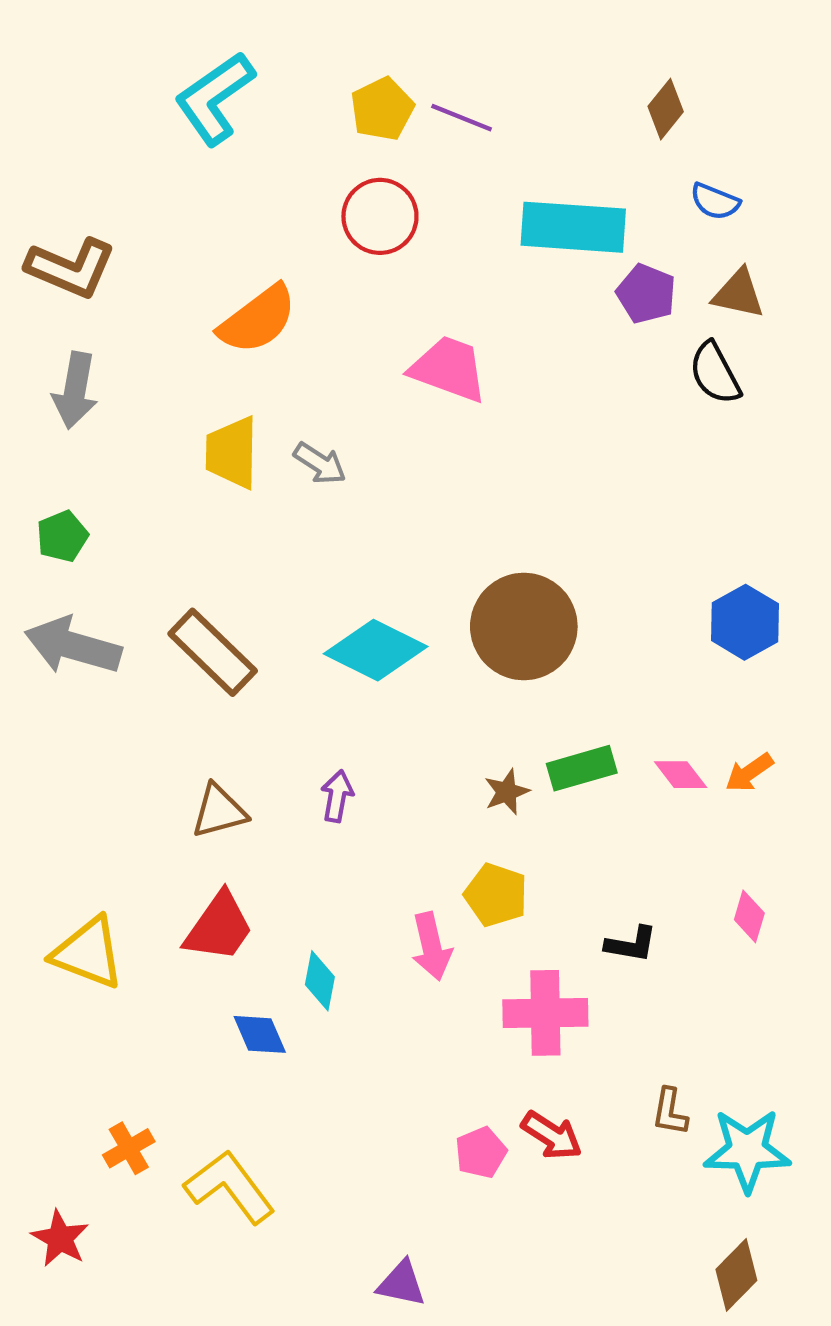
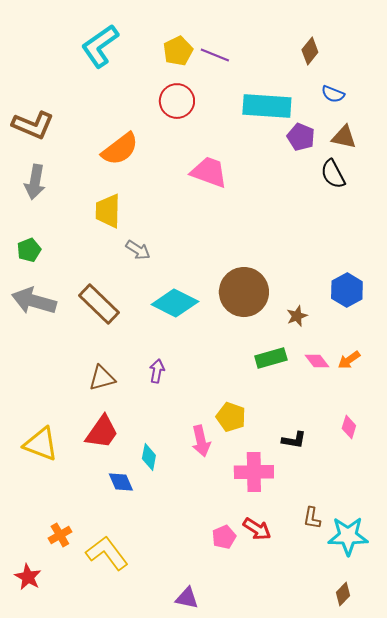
gray arrow: (320, 463) -> (138, 250), moved
brown star: (507, 792) -> (297, 316), moved
brown diamond: (736, 1275) -> (343, 594), size x0.7

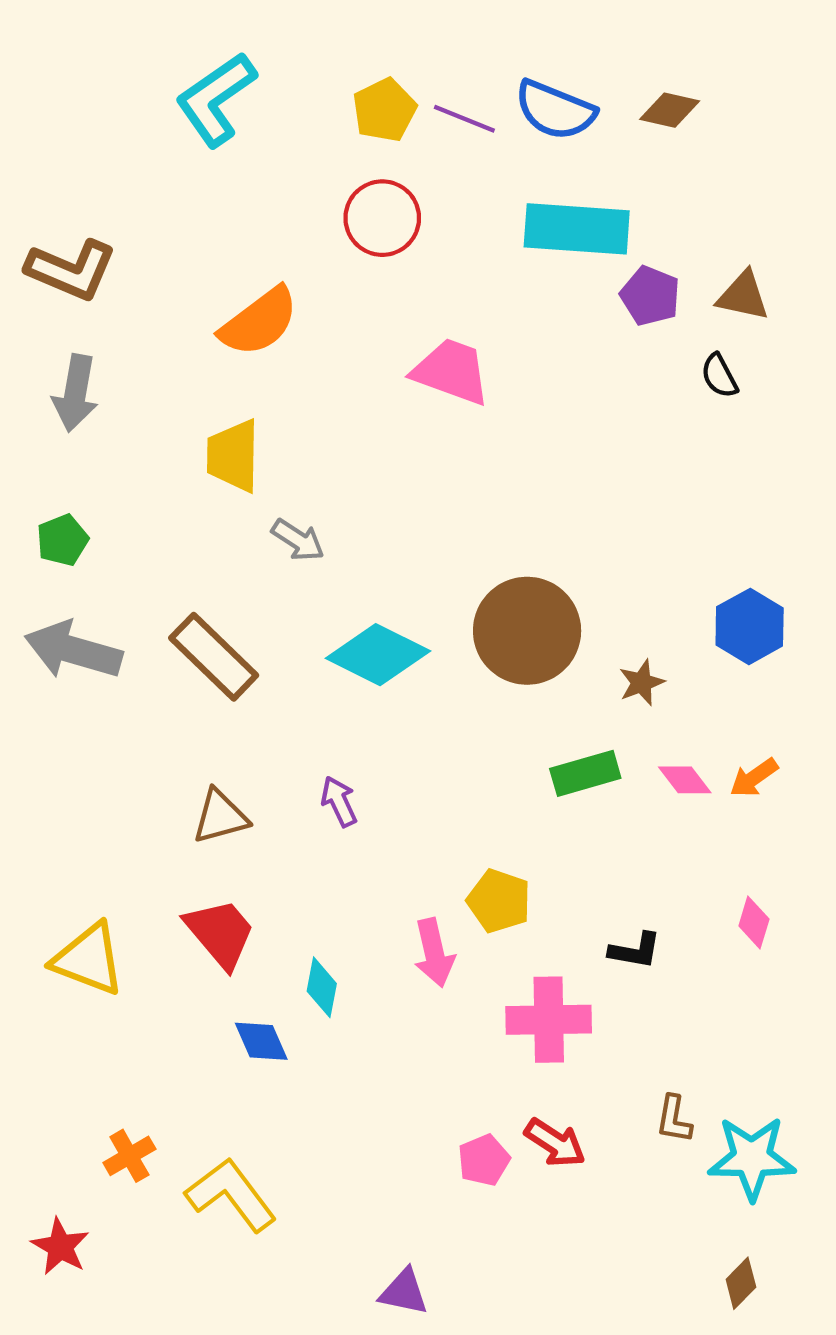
brown diamond: (310, 51) -> (670, 110), turned 64
blue semicircle: (333, 94) -> (555, 110), moved, size x1.6
black semicircle: (333, 174) -> (719, 376), size x0.7
purple arrow: (157, 371) -> (339, 801), turned -35
red trapezoid: (102, 432) -> (220, 933), turned -75

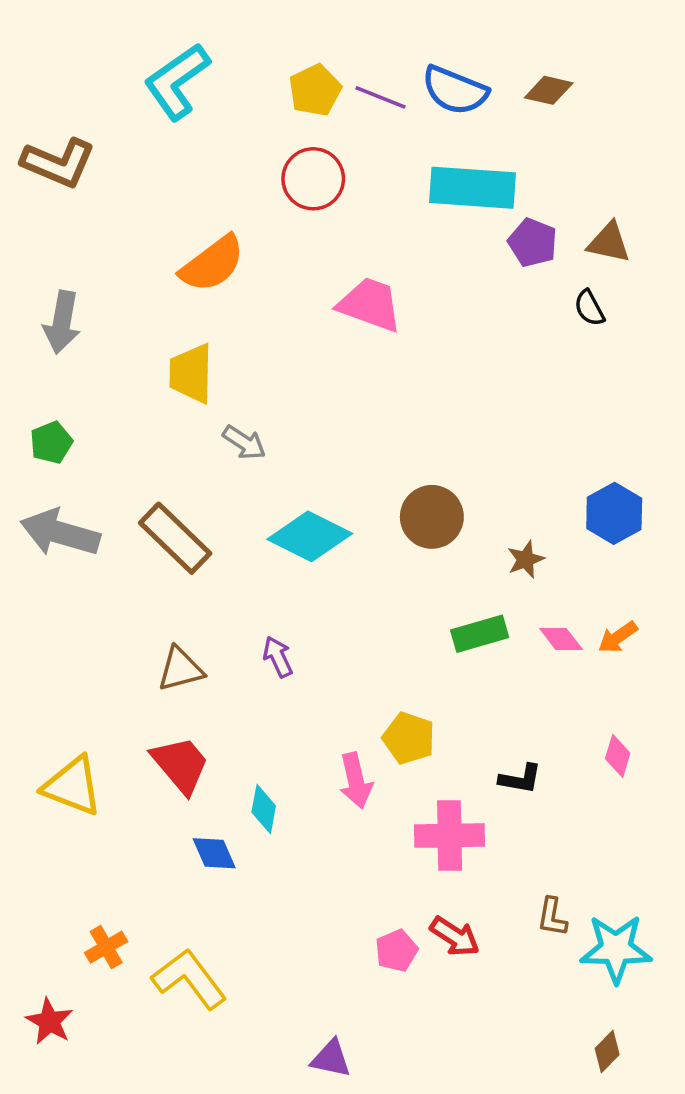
brown L-shape: (71, 270) -> (58, 163), moved
brown circle: (527, 631) -> (432, 517), size x0.7

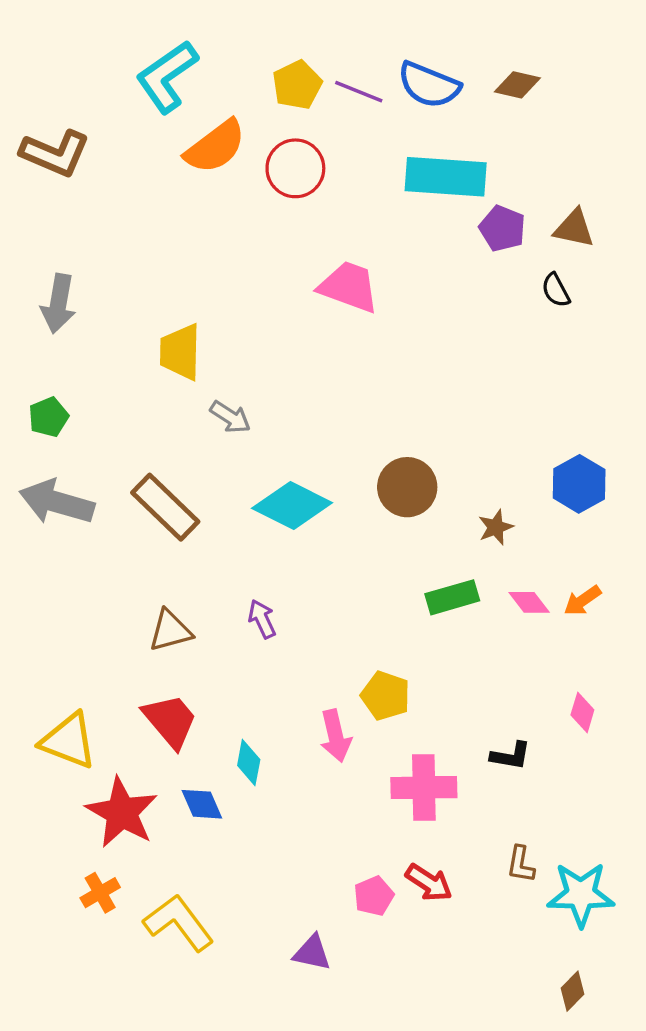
orange semicircle: (212, 264) -> (215, 147), moved
black L-shape: (520, 779) -> (511, 756), moved
red star: (49, 1021) -> (122, 813), moved, size x1.6
purple triangle: (331, 1059) -> (312, 953), moved

